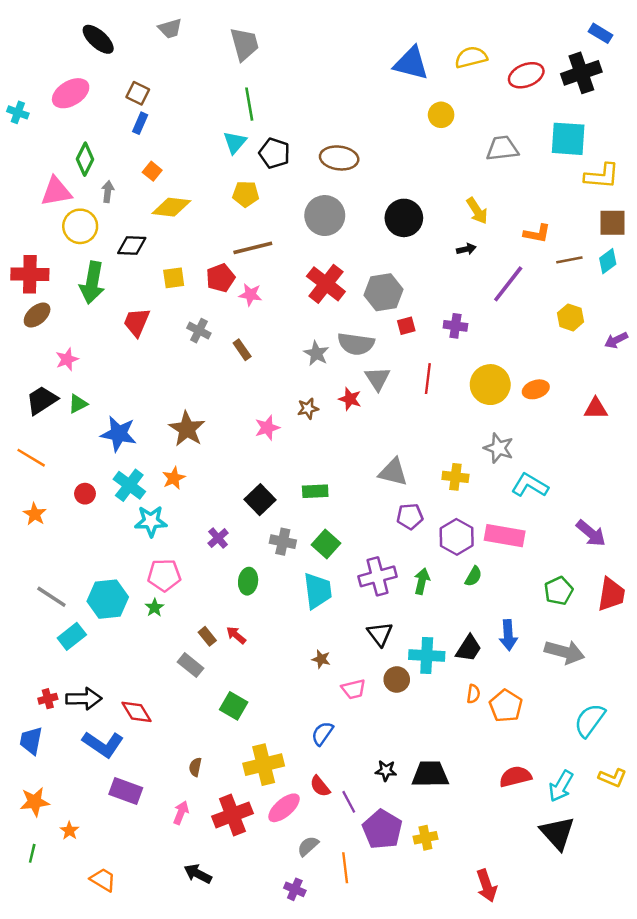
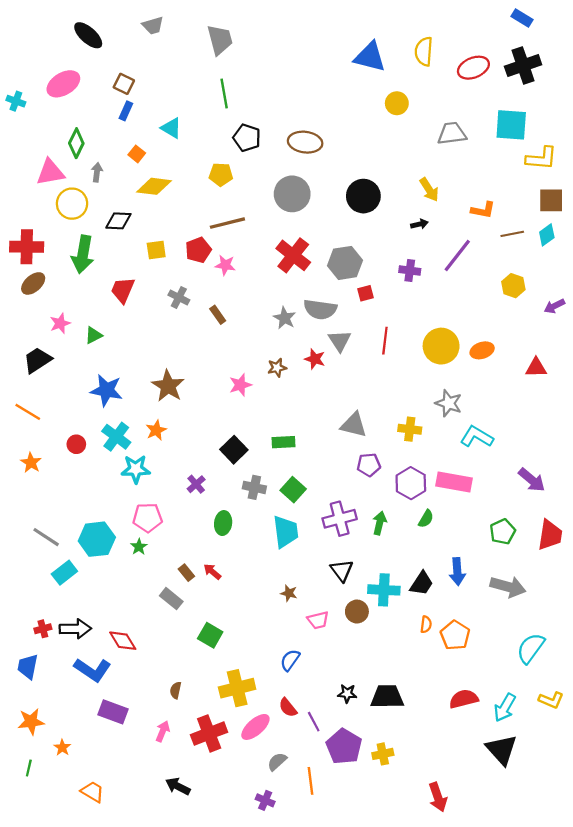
blue rectangle: (601, 33) -> (522, 18), moved
yellow semicircle: (471, 57) -> (424, 51), turned -72
cyan triangle: (235, 142) -> (171, 128), moved, turned -40
purple cross: (455, 326) -> (410, 271), moved
green triangle: (78, 404) -> (94, 335), moved

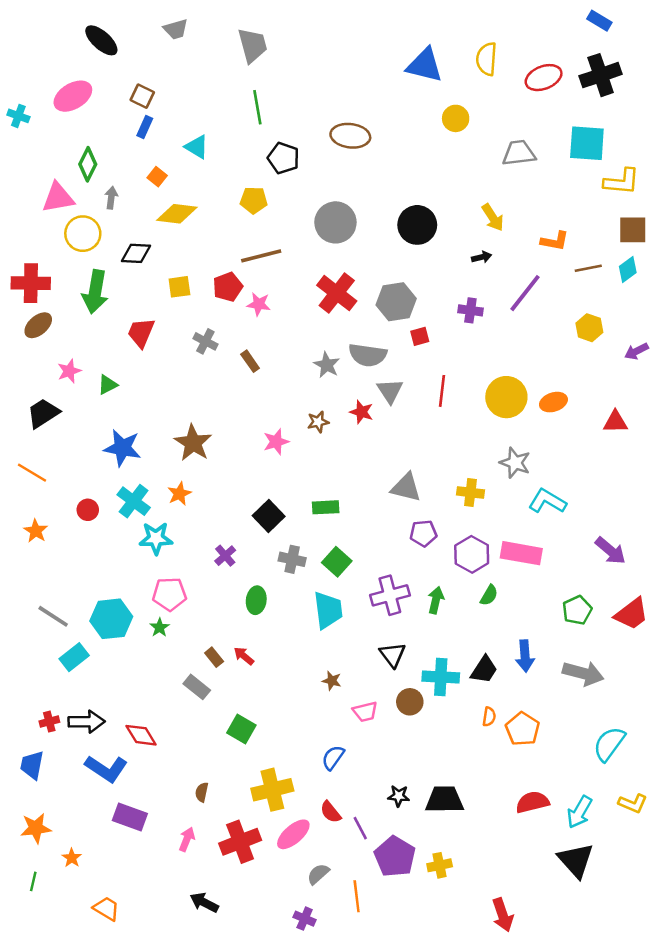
brown ellipse: (305, 142) -> (350, 136), moved
red trapezoid: (550, 535) -> (632, 614), turned 44

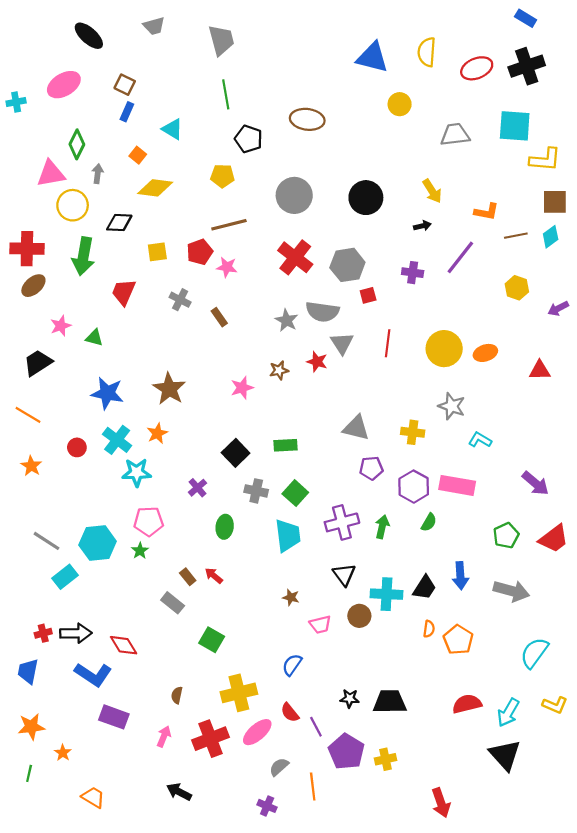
cyan cross: (18, 116) -> (16, 102), turned -30
green triangle: (108, 385) -> (94, 338), turned 42
cyan L-shape: (547, 501) -> (480, 440), size x0.7

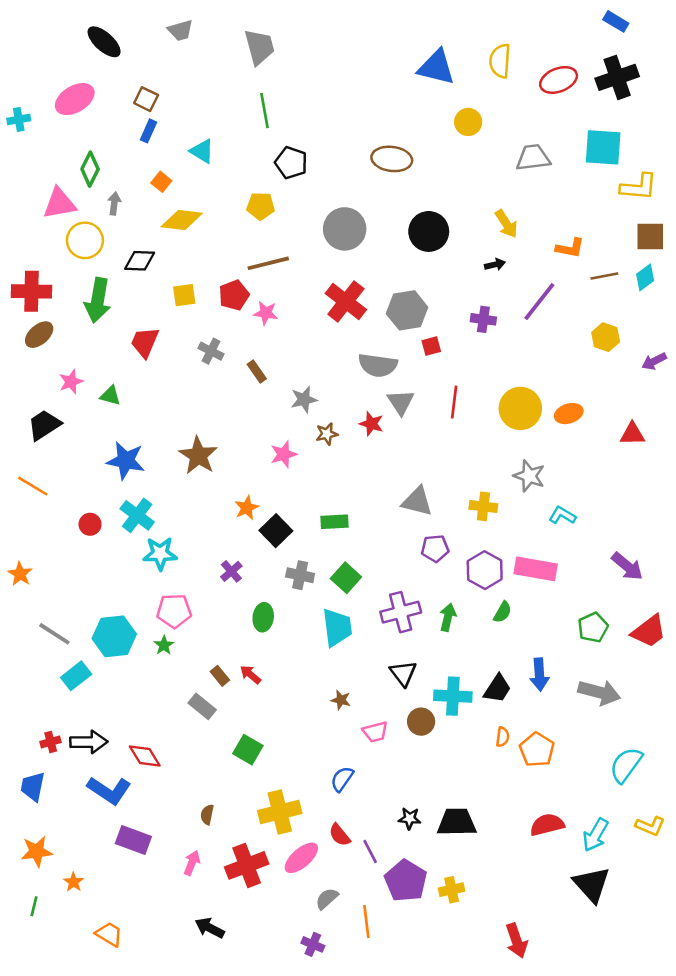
brown ellipse: (307, 119) -> (392, 159), moved
gray star: (287, 320) -> (304, 400), moved, turned 30
orange star: (157, 433) -> (247, 508), moved
orange star: (31, 466) -> (20, 574), moved

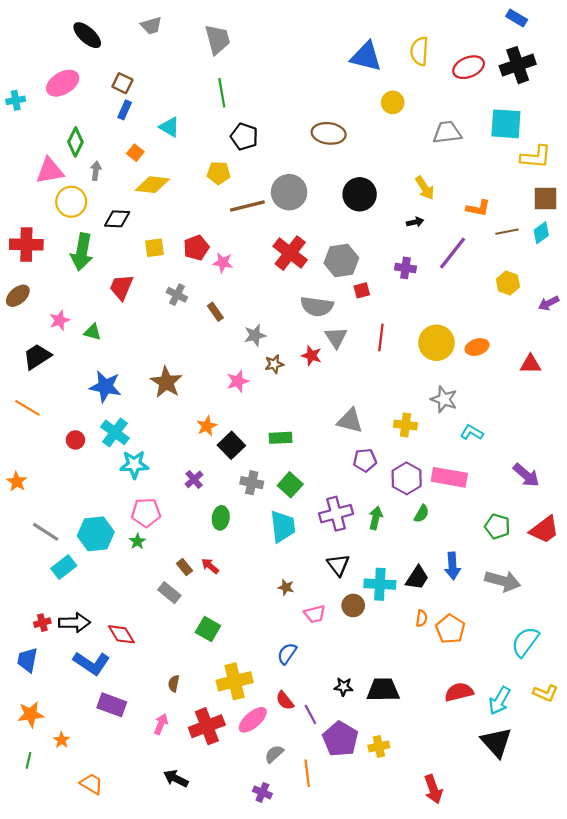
brown line: (268, 263) -> (247, 206), moved
brown ellipse: (39, 335) -> (18, 296), moved
green pentagon: (593, 627) -> (497, 526), turned -30

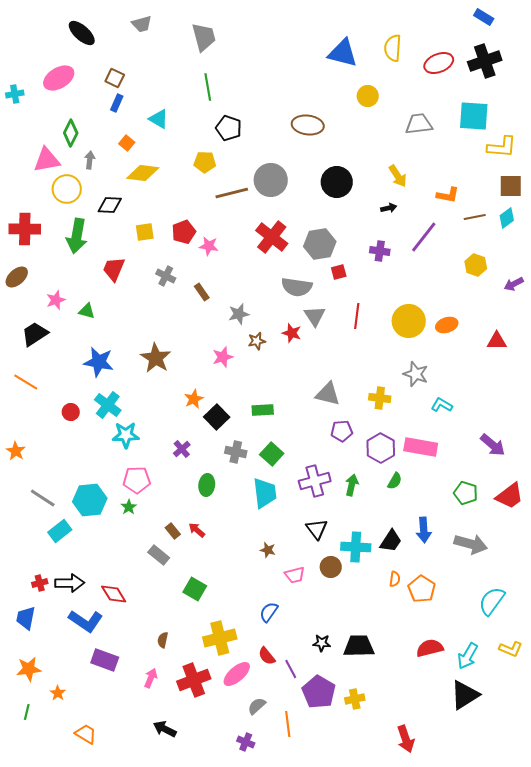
black triangle: (496, 742) -> (465, 695), turned 40

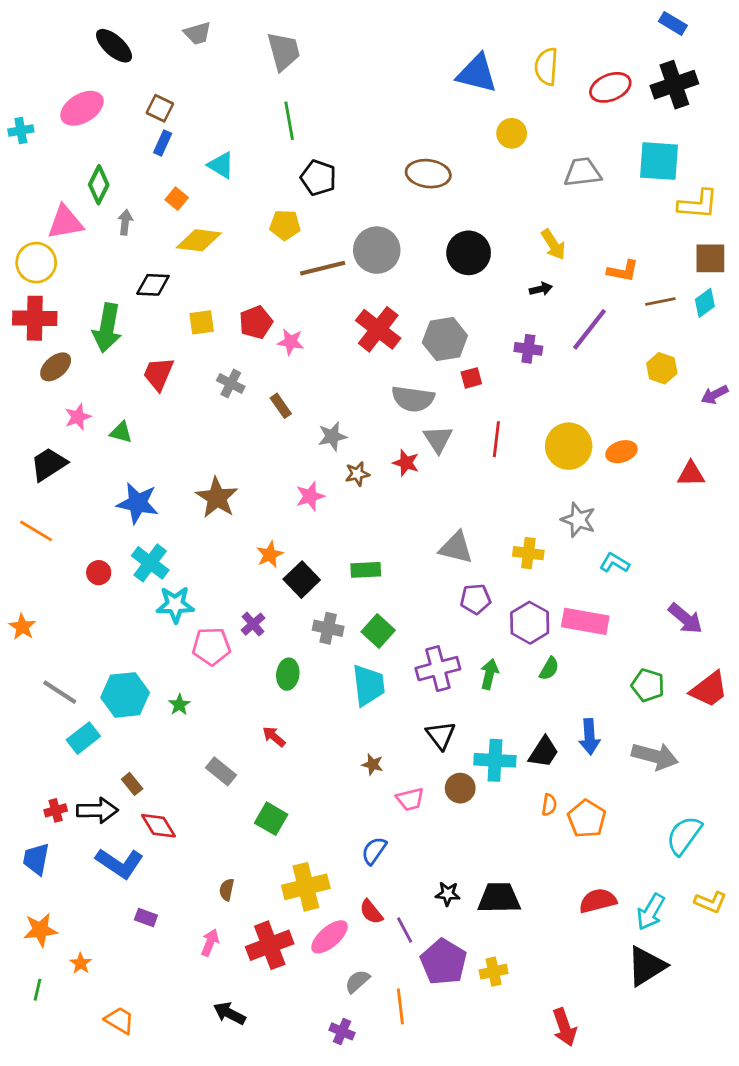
yellow circle: (67, 189) -> (36, 263), moved
brown ellipse: (17, 277) -> (56, 367), moved
pink pentagon: (137, 480) -> (211, 646), moved
brown rectangle: (173, 531) -> (132, 784), moved
purple rectangle: (105, 660) -> (146, 917), size x0.6

